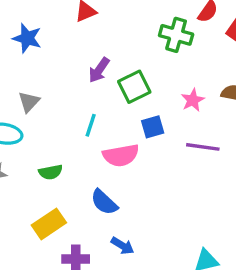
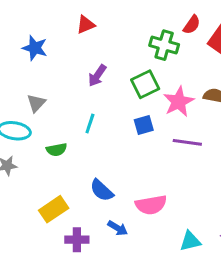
green square: (134, 87) -> (145, 84), moved
pink star: (193, 100) -> (179, 102), size x1.5
pink semicircle: (121, 155) -> (151, 205), moved
green semicircle: (51, 172) -> (57, 150), moved

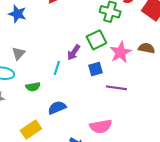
purple arrow: (97, 76) -> (74, 52), moved
purple line: (187, 142) -> (116, 88), moved
blue semicircle: (102, 190) -> (57, 108), moved, turned 114

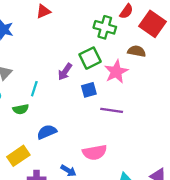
brown semicircle: (147, 48) -> (137, 51), moved
cyan line: (57, 68) -> (34, 89), moved

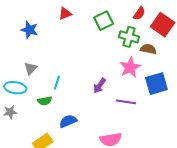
green cross: (105, 27) -> (129, 37), moved
green square: (90, 58) -> (104, 21), moved
purple arrow: (65, 72) -> (100, 86), moved
blue square: (89, 90) -> (156, 84), moved, size x1.6

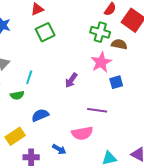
green square: (104, 21) -> (45, 32), moved
blue square: (156, 84) -> (116, 82), moved, size x0.6
purple line: (126, 102) -> (97, 110), moved

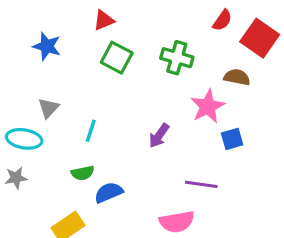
green square: (45, 32) -> (117, 58), turned -36
green cross: (100, 32) -> (177, 58), moved
green semicircle: (17, 95) -> (83, 173), moved

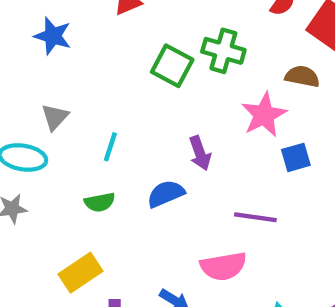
green square: (117, 58) -> (172, 66), moved
purple arrow: (159, 136) -> (200, 153), turned -55
blue semicircle: (109, 192) -> (166, 194), moved

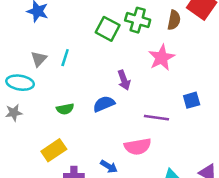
brown semicircle: (302, 76) -> (174, 20), moved, turned 90
cyan line: (110, 147) -> (65, 58), moved
blue square: (296, 157) -> (192, 100), moved

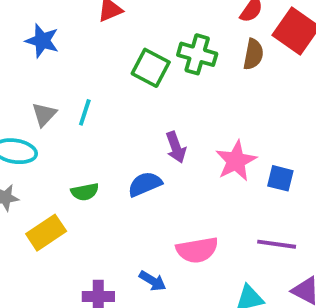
pink star: (161, 58) -> (236, 161), moved
blue square: (192, 100) -> (280, 178), turned 30
purple line: (156, 118) -> (277, 244), moved
yellow rectangle: (54, 150) -> (46, 233), moved

